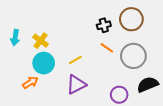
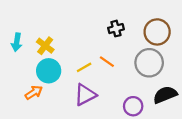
brown circle: (131, 19) -> (157, 32), moved
orange line: (107, 48) -> (107, 62), moved

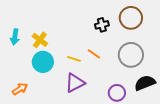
brown circle: (157, 32) -> (131, 18), moved
yellow line: (84, 67) -> (74, 59), turned 48
orange arrow: (34, 92) -> (20, 89), moved

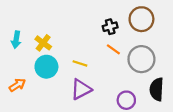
orange line: (94, 54) -> (113, 49), moved
black semicircle: (145, 83) -> (157, 89), turned -65
orange arrow: (20, 89) -> (17, 85), moved

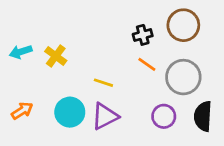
cyan arrow: (16, 40) -> (21, 52), turned 63
cyan circle: (46, 67) -> (70, 112), moved
purple circle: (126, 100) -> (164, 116), moved

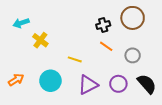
cyan arrow: (21, 52) -> (21, 23), moved
gray circle: (183, 77) -> (133, 55), size x0.6
purple triangle: (105, 116) -> (88, 85), moved
black semicircle: (203, 116) -> (147, 84), turned 135

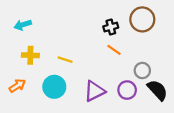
yellow cross: (40, 40) -> (30, 55), moved, turned -35
gray circle: (133, 55) -> (142, 70), moved
yellow line: (75, 59) -> (65, 60), moved

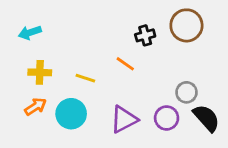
orange line: (114, 50) -> (125, 64), moved
orange arrow: (17, 86) -> (36, 107), moved

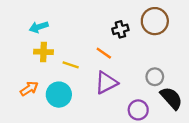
cyan arrow: (30, 33) -> (39, 27), moved
yellow cross: (40, 72) -> (43, 52), moved
purple circle: (167, 118) -> (138, 110), moved
purple triangle: (124, 119) -> (106, 83), moved

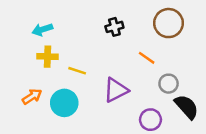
black cross: (120, 29) -> (114, 27), moved
orange line: (104, 53) -> (147, 58), moved

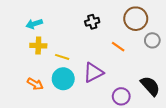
gray circle: (169, 84) -> (152, 40), moved
orange arrow: (32, 96) -> (35, 84), moved, turned 63
cyan circle: (64, 103) -> (63, 79), moved

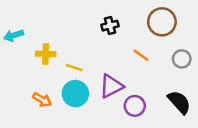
cyan arrow: (34, 24) -> (14, 35), moved
gray circle: (152, 40) -> (182, 59), moved
purple circle: (121, 96) -> (135, 106), moved

